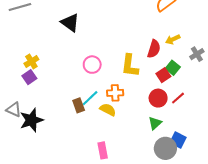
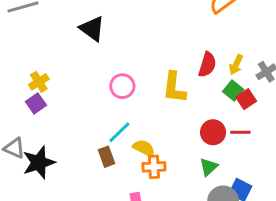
yellow arrow: (173, 39) -> (236, 65), moved, turned -40
red square: (163, 75) -> (246, 99), moved
orange cross: (115, 93) -> (154, 167), moved
red line: (178, 98) -> (240, 132), turned 40
brown rectangle: (79, 105) -> (106, 157), moved

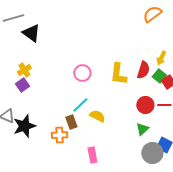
black triangle: (92, 29) -> (31, 33), moved
red semicircle: (207, 65) -> (143, 70), moved
orange cross: (154, 167) -> (59, 135), moved

